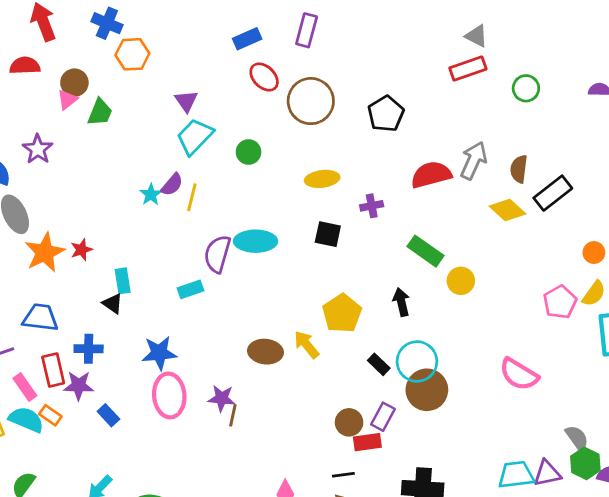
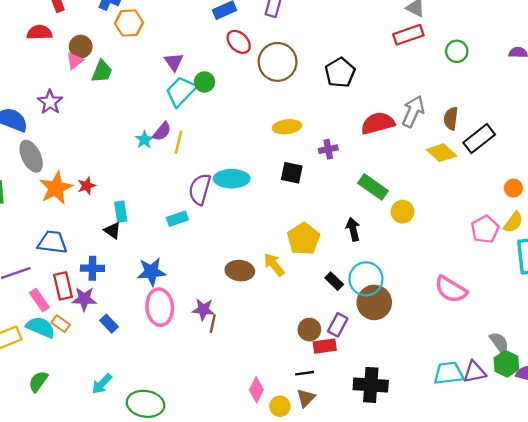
green circle: (249, 152) -> (204, 82), moved

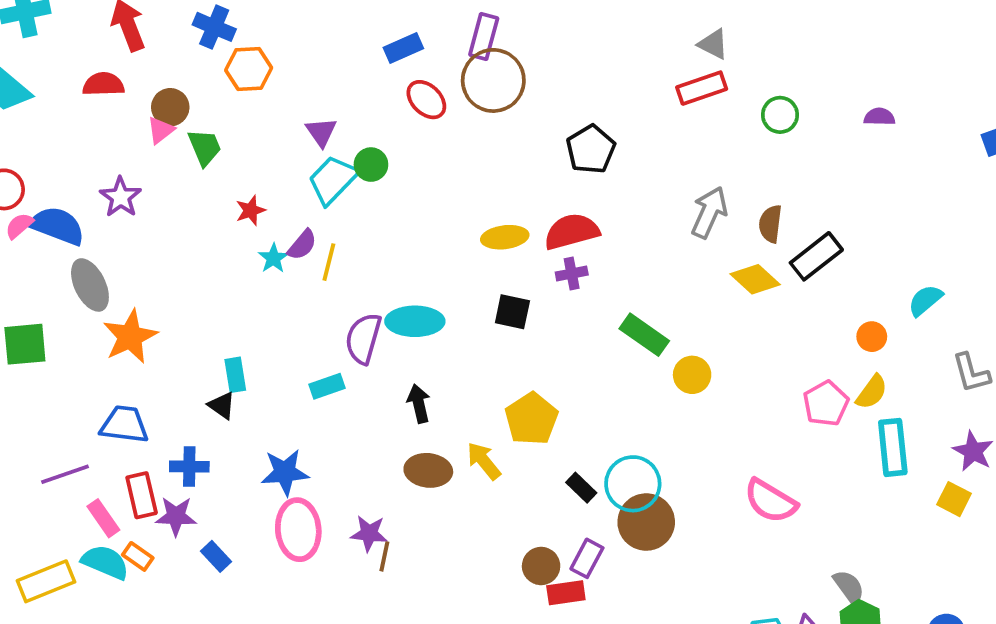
brown circle: (278, 62) -> (493, 80), moved
green trapezoid: (102, 71) -> (205, 147), turned -45
red semicircle: (378, 123) -> (572, 231), moved
red star: (87, 186) -> (251, 210), moved
black arrow: (353, 229) -> (419, 404), moved

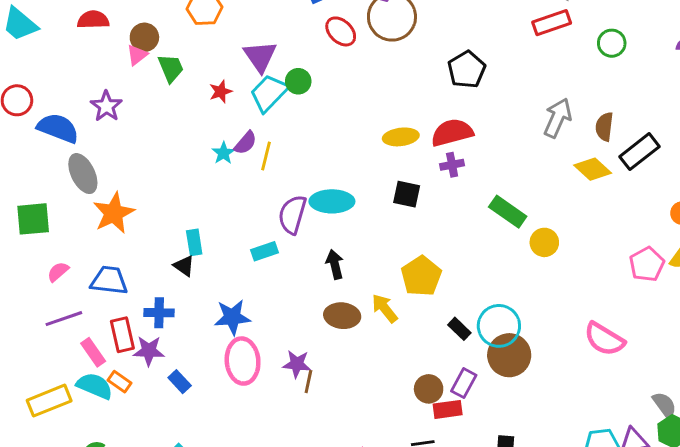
purple triangle: (321, 132) -> (260, 56), size x1.4
red star: (251, 210) -> (221, 92), moved
pink semicircle: (19, 226) -> (58, 272), moved

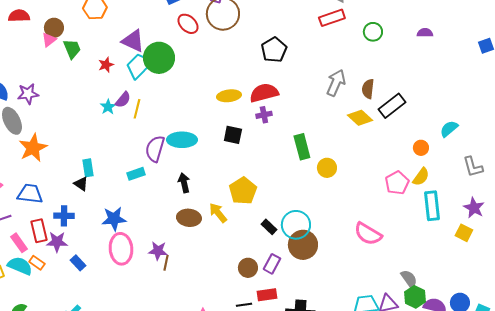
purple triangle: (260, 56) -> (133, 41), turned -30
green circle: (298, 81) -> (159, 58), size x1.8
purple star: (106, 106) -> (28, 94), moved, turned 30
green rectangle: (508, 212) -> (302, 147), turned 40
red rectangle: (448, 409) -> (267, 295), moved

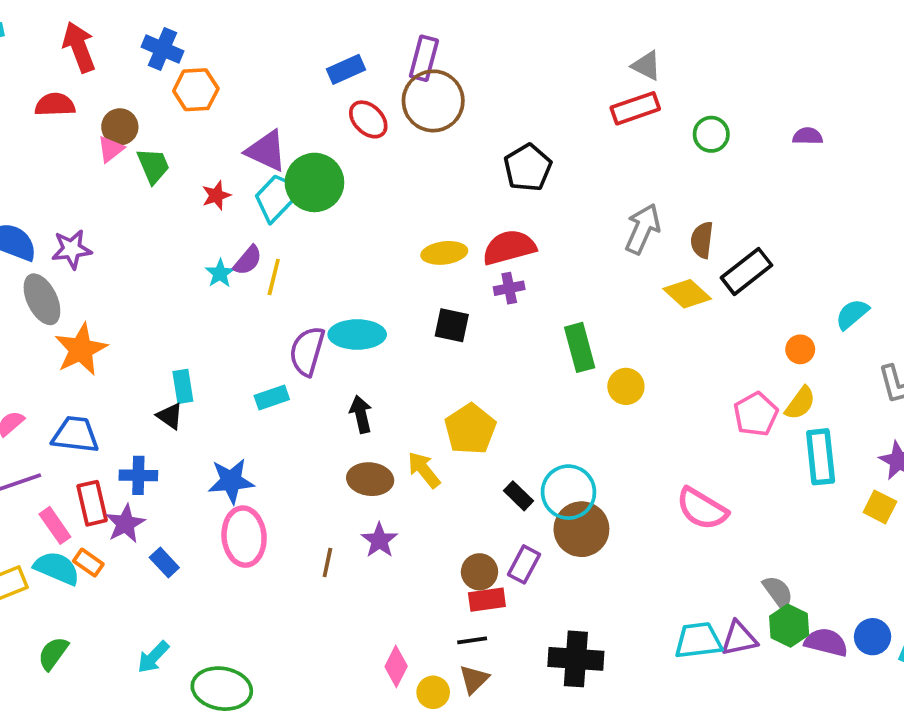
purple star: (57, 242) -> (125, 524), turned -30
purple star: (158, 251) -> (379, 540), moved, turned 30
red rectangle: (267, 295) -> (487, 600), moved

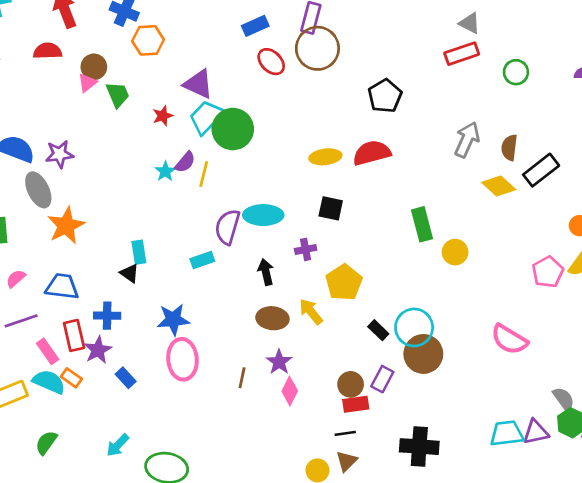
green circle: (314, 182) -> (233, 129), moved
purple cross: (509, 288) -> (306, 249), moved
pink diamond: (396, 666) -> (290, 391), moved

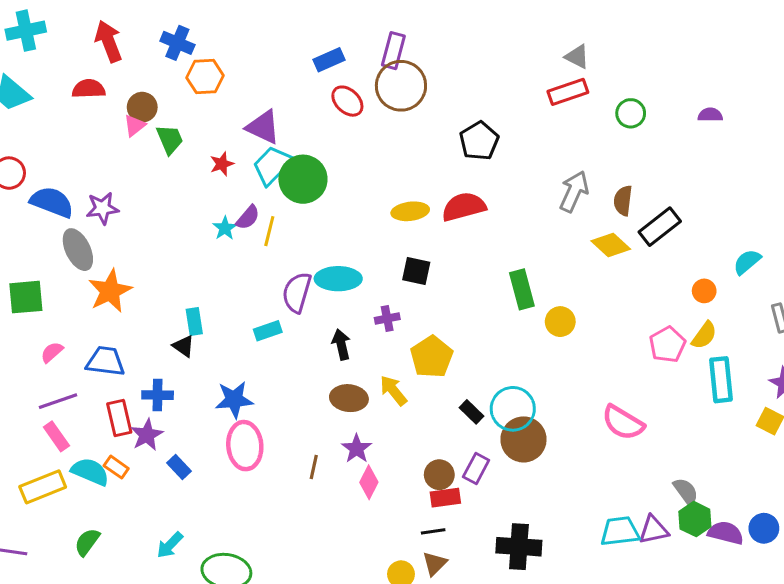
pink rectangle: (48, 351) -> (56, 436), moved

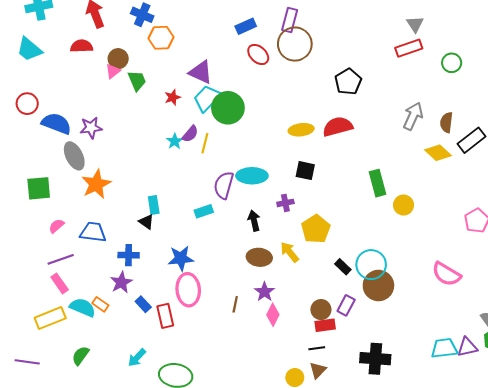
gray triangle: (577, 57) -> (415, 24), turned 30
red rectangle: (119, 418) -> (165, 316), moved

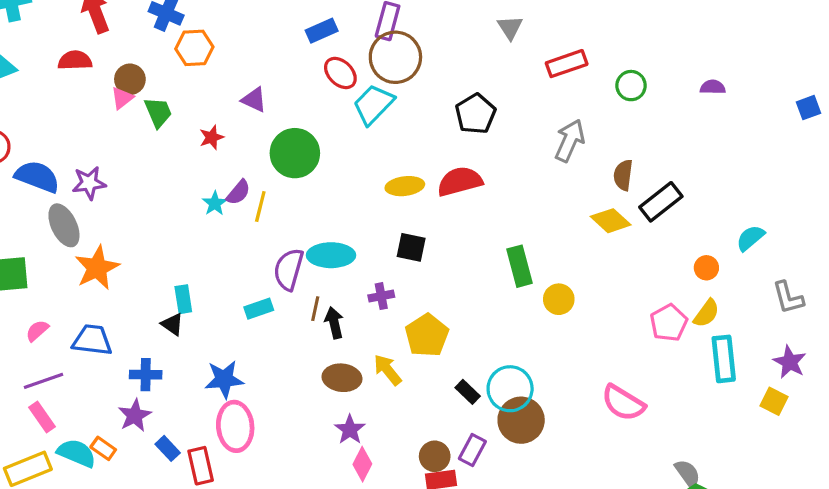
gray triangle: (415, 24) -> (510, 27), moved
purple triangle: (201, 72) -> (254, 100), size x0.7
cyan trapezoid: (207, 98) -> (373, 104), moved
gray arrow: (413, 116) -> (570, 141), moved
brown line: (235, 304) -> (315, 309), moved

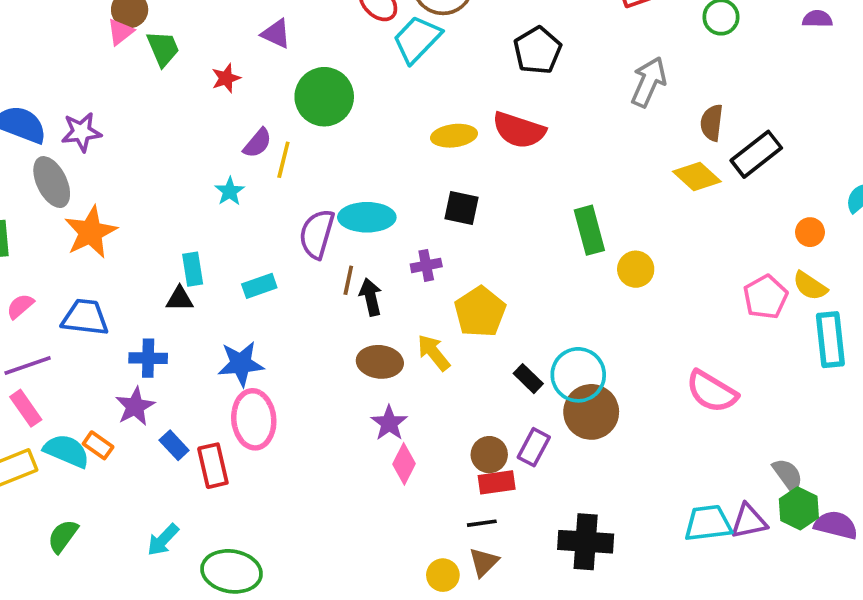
red semicircle: (460, 181) -> (519, 130), turned -147
cyan star: (215, 203) -> (230, 191), moved
cyan rectangle: (259, 309) -> (259, 286), moved
yellow semicircle: (706, 313) -> (810, 286), turned 88
black triangle: (172, 324) -> (180, 299), turned -35

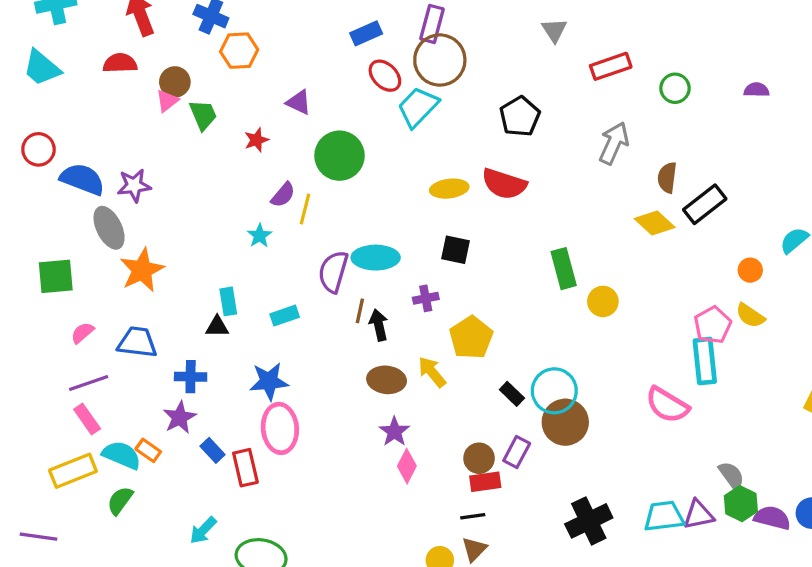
cyan rectangle: (830, 340) -> (705, 361), moved
green semicircle: (63, 536) -> (120, 501), moved
black cross: (586, 542) -> (589, 521), moved, turned -30

